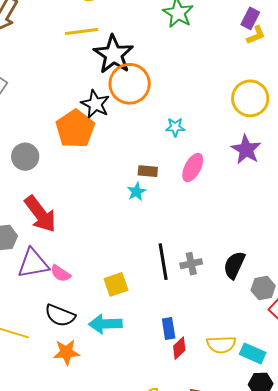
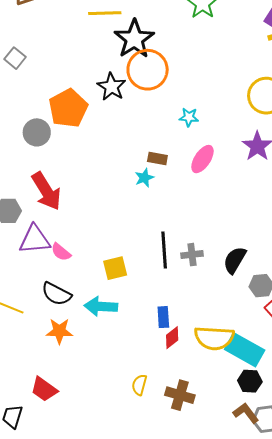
orange pentagon: (75, 129) -> (68, 108), moved
yellow semicircle: (221, 345) -> (214, 338), size x1.4
cyan rectangle: (253, 353) -> (245, 350), size x1.5

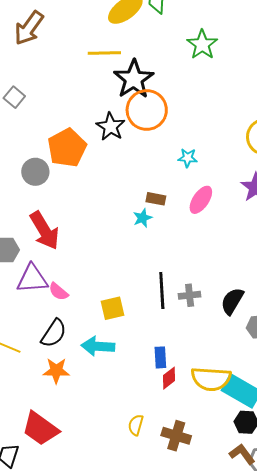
black semicircle: (56, 294) -> (54, 333), turned -84
red trapezoid: (44, 389) -> (40, 429), size x1.4

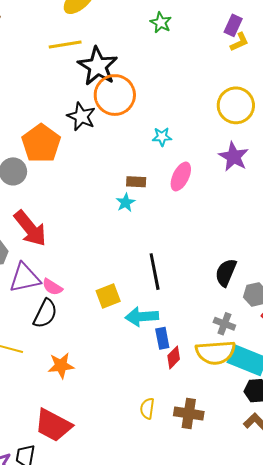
green star: (202, 45) -> (161, 23), size x0.7
gray cross: (190, 295) -> (224, 324), moved, turned 35
black semicircle: (54, 333) -> (45, 314), moved
cyan arrow: (98, 346) -> (142, 317), moved

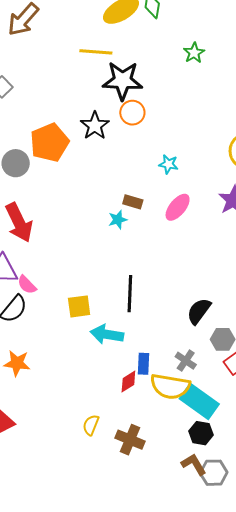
black star: (98, 66) -> (123, 81), turned 30
orange circle: (115, 95) -> (132, 113), size x0.6
blue rectangle: (162, 338) -> (144, 364), moved

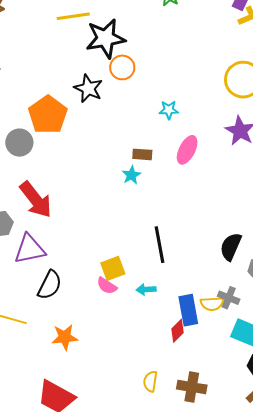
pink semicircle: (27, 285) -> (107, 286), moved
cyan arrow: (107, 334) -> (146, 289), size x0.6
blue rectangle: (144, 364) -> (188, 310), size x1.4
yellow semicircle: (170, 386) -> (212, 304), moved, size x0.6

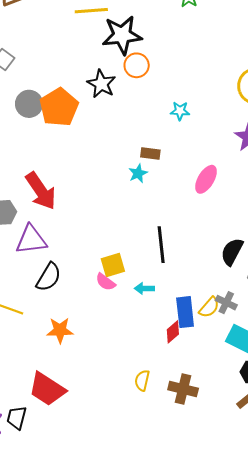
gray circle: (19, 143) -> (29, 104), moved
pink ellipse: (187, 150) -> (206, 179), moved
yellow semicircle: (212, 304) -> (209, 307), turned -50

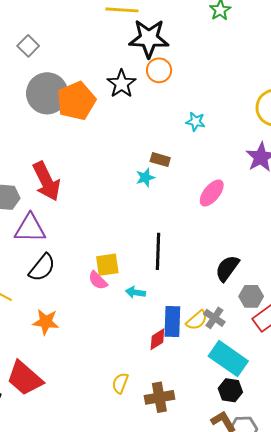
gray circle: (29, 104) -> (47, 93), size x1.5
brown cross: (183, 389) -> (159, 397), turned -32

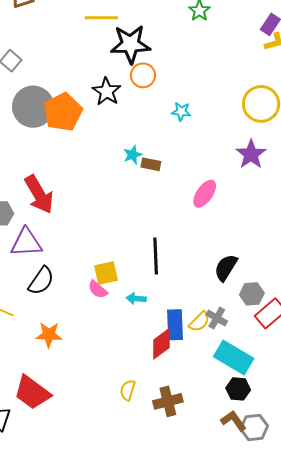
cyan star: (196, 122) -> (181, 112), moved
cyan star: (145, 178) -> (133, 155), moved
red diamond: (157, 339) -> (162, 344), size x1.4

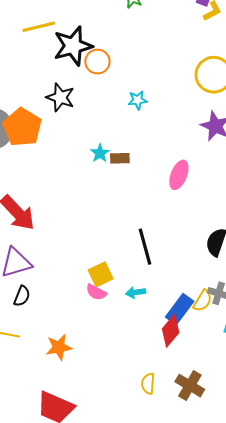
orange circle: (143, 75) -> (97, 62), moved
black semicircle: (41, 281) -> (22, 296), moved, size x0.7
blue rectangle: (175, 325) -> (180, 309), turned 52
brown cross: (168, 401) -> (190, 386), turned -32

